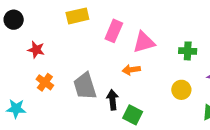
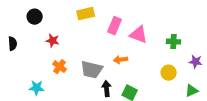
pink triangle: (144, 42) -> (139, 35), turned 36
orange arrow: (131, 70) -> (121, 60), moved
gray trapezoid: (85, 86) -> (92, 70), turned -60
black arrow: (113, 100) -> (107, 89), moved

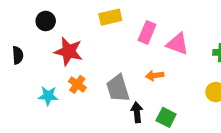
red star: (53, 41) -> (68, 51), size x1.6
gray trapezoid: (92, 70) -> (118, 88), turned 60
cyan star: (37, 88) -> (48, 96), moved

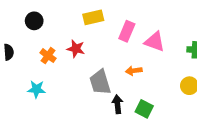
red star: (68, 51) -> (76, 49), moved, size x0.7
orange cross: (77, 84) -> (48, 56), moved

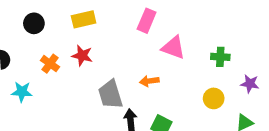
yellow rectangle: (93, 17) -> (84, 19), moved
pink rectangle: (127, 31) -> (147, 21), moved
cyan star: (36, 89) -> (22, 92), moved

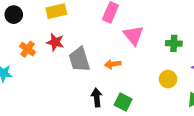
pink triangle: (173, 47) -> (133, 35), turned 30
gray trapezoid: (110, 94) -> (79, 59), moved

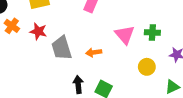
pink triangle: (133, 35) -> (125, 35), moved
orange cross: (28, 49) -> (12, 26), moved

